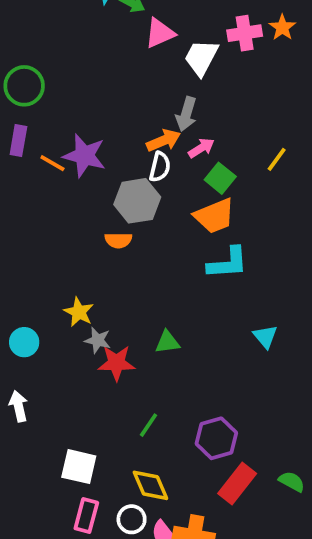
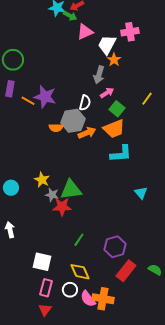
orange star: (282, 27) -> (114, 60), moved
orange arrow: (164, 140) -> (87, 133), moved
orange semicircle: (118, 240) -> (56, 128), moved
cyan circle: (24, 342) -> (11, 188), moved
green triangle: (167, 342) -> (71, 190), moved, size x1.6

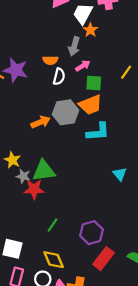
green square: (117, 109) -> (94, 83), turned -35
gray hexagon: (73, 121) -> (65, 112), moved
orange semicircle: (56, 128) -> (50, 60), moved
orange arrow: (87, 133) -> (41, 122), moved

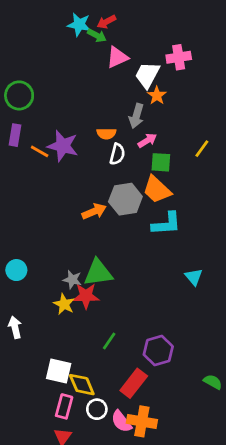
orange trapezoid: (90, 105) -> (157, 190), turned 65
yellow star: (12, 160) -> (64, 304), moved
red rectangle: (103, 259) -> (134, 383), moved
yellow diamond: (54, 260) -> (82, 385), moved

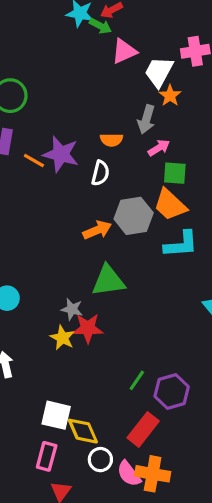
white semicircle: (117, 154) -> (100, 173), moved
green triangle: (98, 273) -> (108, 281), moved
green line: (109, 341) -> (137, 380), moved
pink rectangle: (64, 406) -> (47, 456), moved

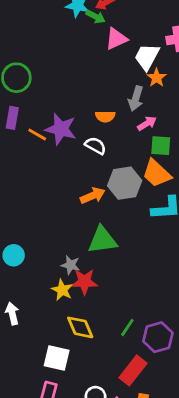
white semicircle: (100, 173) -> (95, 146), turned -75
yellow diamond: (83, 431) -> (80, 327), moved

